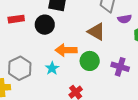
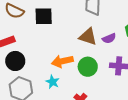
purple semicircle: (125, 19) -> (109, 38), moved
black circle: (45, 25) -> (15, 61), moved

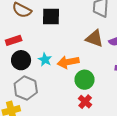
green circle: (88, 67) -> (85, 80), moved
cyan star: (53, 82) -> (45, 60), moved

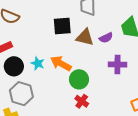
black square: (51, 16) -> (62, 26), moved
orange arrow: (68, 62) -> (61, 64), turned 45

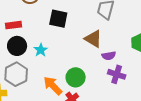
black square: (62, 26) -> (58, 19), moved
purple semicircle: (106, 38) -> (109, 56), moved
orange arrow: (61, 64) -> (53, 86), moved

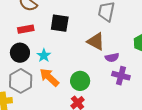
red rectangle: (14, 25) -> (26, 29), moved
orange arrow: (53, 86) -> (49, 77), moved

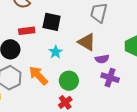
red rectangle: (26, 29) -> (27, 31), moved
cyan star: (44, 55) -> (56, 52), moved

